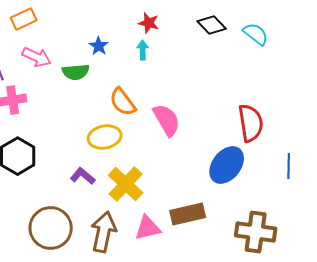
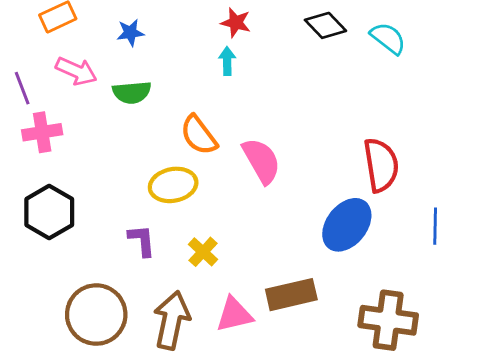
blue star: (99, 46) -> (130, 33), moved, turned 30
purple L-shape: (83, 176) -> (142, 240), turned 45
yellow cross: (126, 184) -> (203, 252), size x0.6

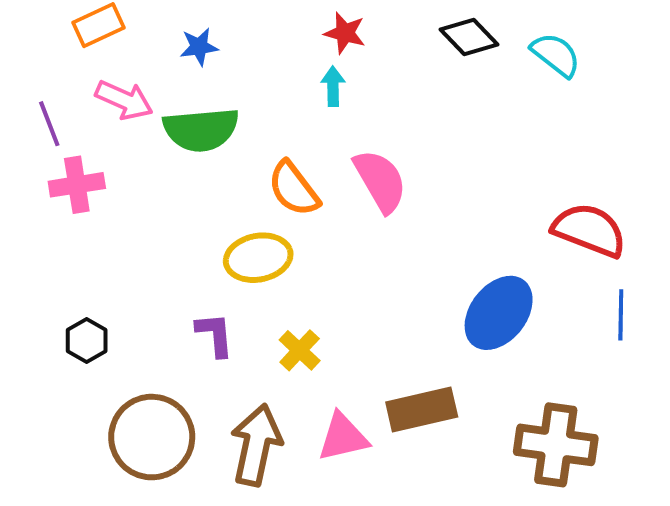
green semicircle: (132, 92) -> (201, 130), size x1.4
pink semicircle: (261, 161) -> (380, 181), moved
red semicircle: (381, 165) -> (589, 230), moved, turned -60
black hexagon: (49, 212) -> (87, 340), moved, size x0.6

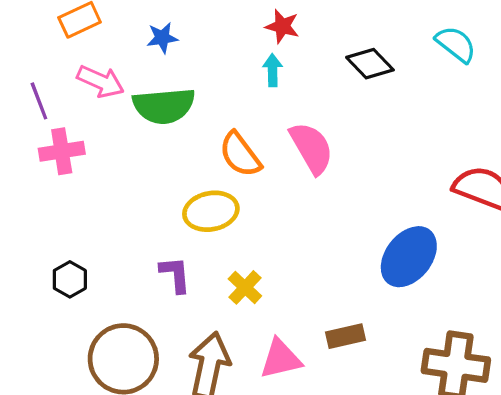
black diamond: (469, 37) -> (370, 64), moved
brown rectangle: (422, 409) -> (346, 336), size x0.7

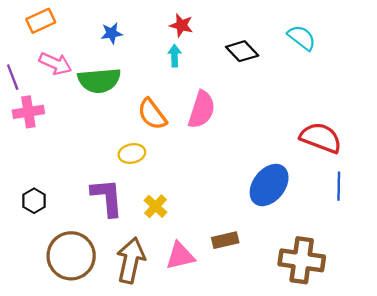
blue star: (162, 38) -> (112, 33), moved
pink semicircle: (311, 148) -> (202, 110), turned 48
yellow ellipse: (211, 211) -> (132, 153), size x0.7
purple L-shape: (175, 275) -> (107, 197), size x1.5

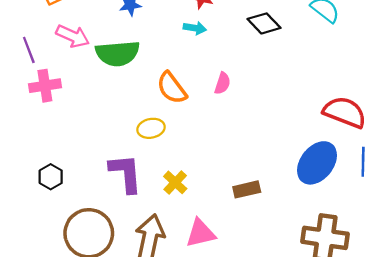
cyan arrow: (175, 56) -> (195, 28), turned 100
pink semicircle: (202, 110) -> (222, 83), size x0.6
blue ellipse: (269, 185) -> (317, 163), moved
brown rectangle: (225, 240) -> (247, 189), moved

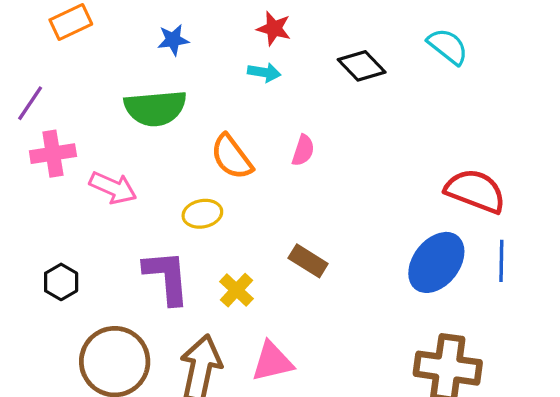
pink arrow: (73, 36) -> (113, 188), moved
purple line: (29, 50) -> (30, 103), turned 55
brown rectangle: (247, 189) -> (308, 261), moved, turned 45

